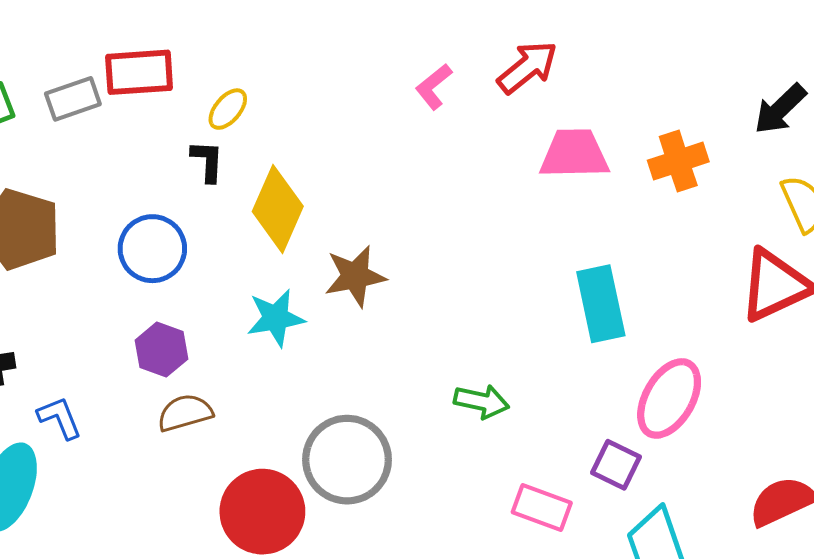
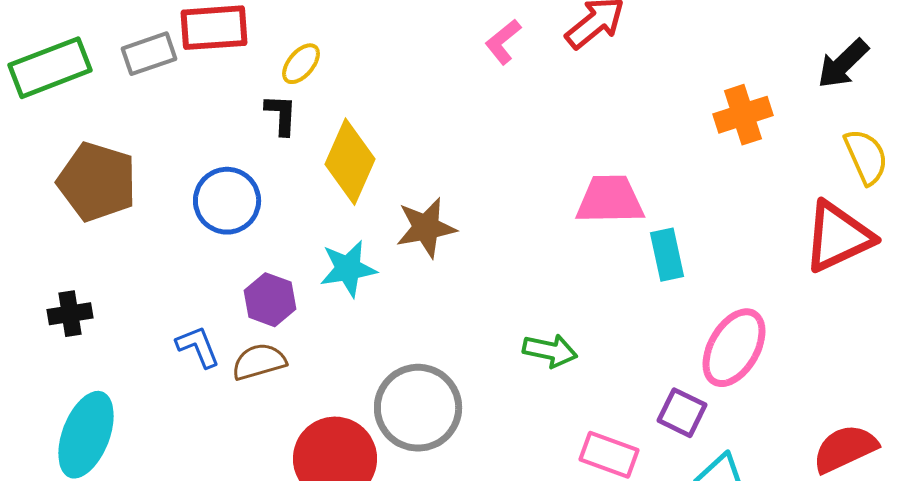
pink trapezoid: (574, 154) -> (610, 200), moved
cyan rectangle: (601, 304) -> (667, 255), size x0.7
purple hexagon: (162, 350) -> (270, 300), moved
blue L-shape: (60, 418) -> (198, 347), moved

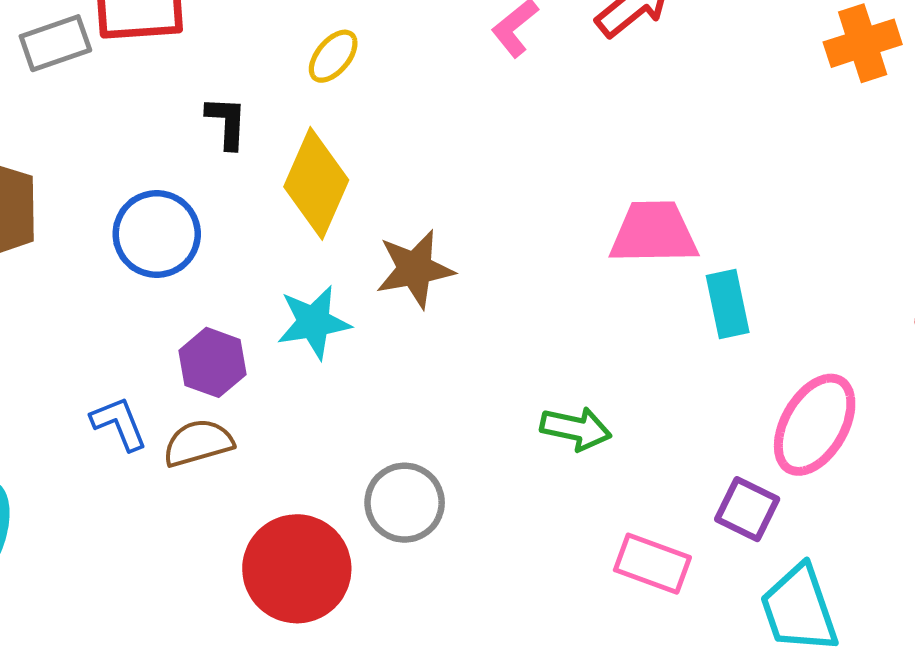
yellow ellipse: (301, 64) -> (333, 56), moved
orange cross: (743, 115) -> (863, 43), moved
gray circle: (418, 408) -> (405, 503), size x0.7

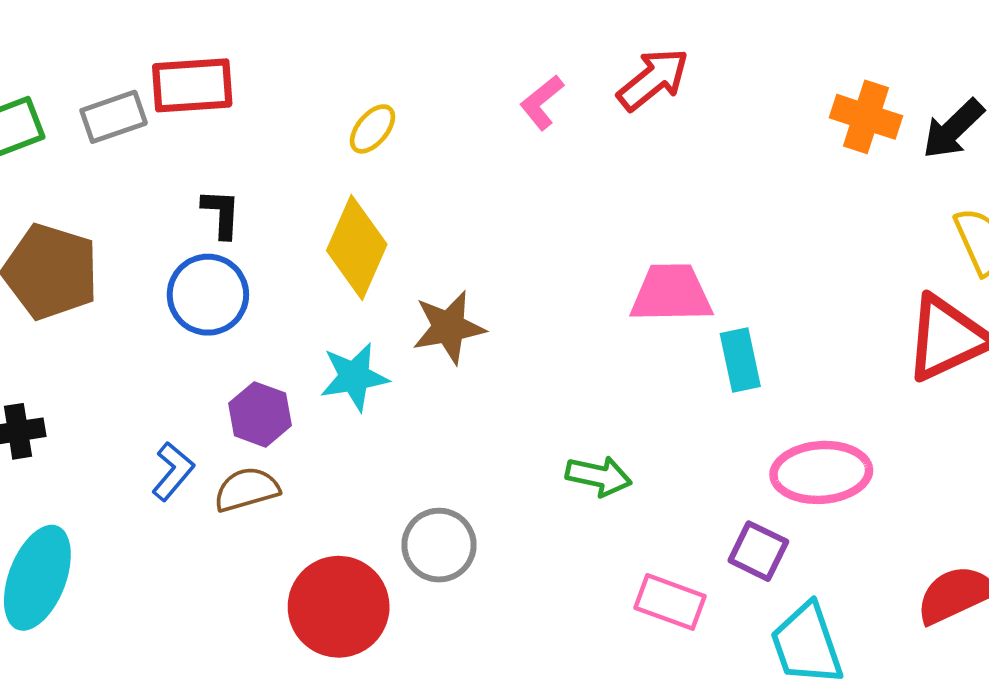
orange cross: (863, 43) -> (866, 117), turned 36
black L-shape: (227, 122) -> (221, 214), moved
blue L-shape: (119, 423) -> (173, 471), turned 62
pink ellipse: (815, 425) -> (821, 472), turned 56

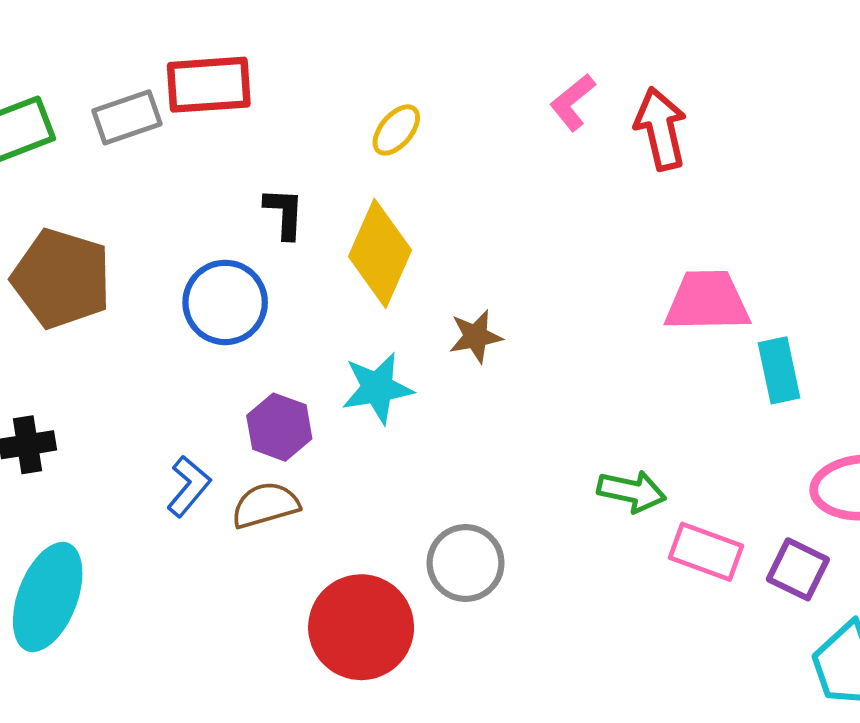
red arrow: (653, 79) -> (661, 129), moved, turned -64
black L-shape: (221, 214) -> (284, 213), moved
brown star: (449, 327) -> (476, 336), size x0.7
pink rectangle: (670, 602) -> (706, 552), moved

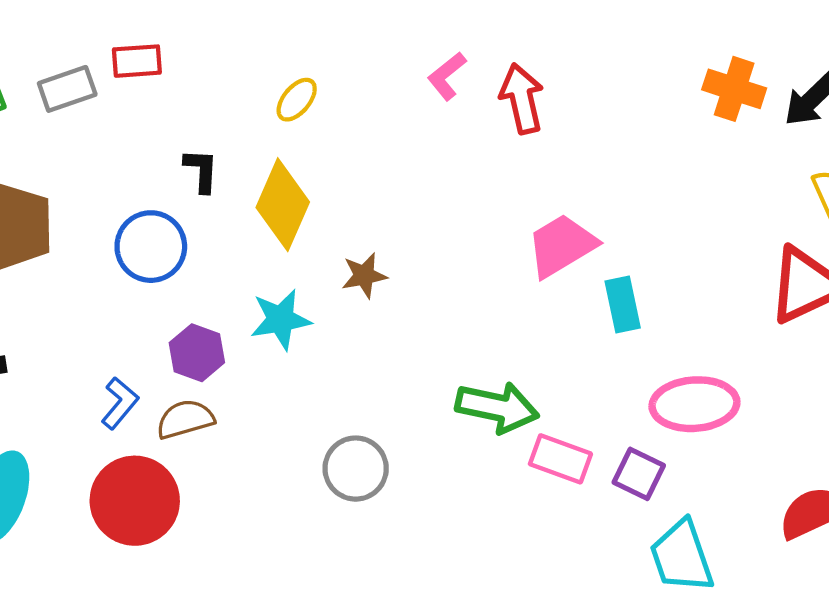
red rectangle: (209, 85) -> (137, 61), size x0.7
pink trapezoid: (707, 301) -> (562, 245), turned -30
green arrow: (632, 491) -> (497, 407), size x1.4
red circle: (361, 627) -> (135, 501), moved

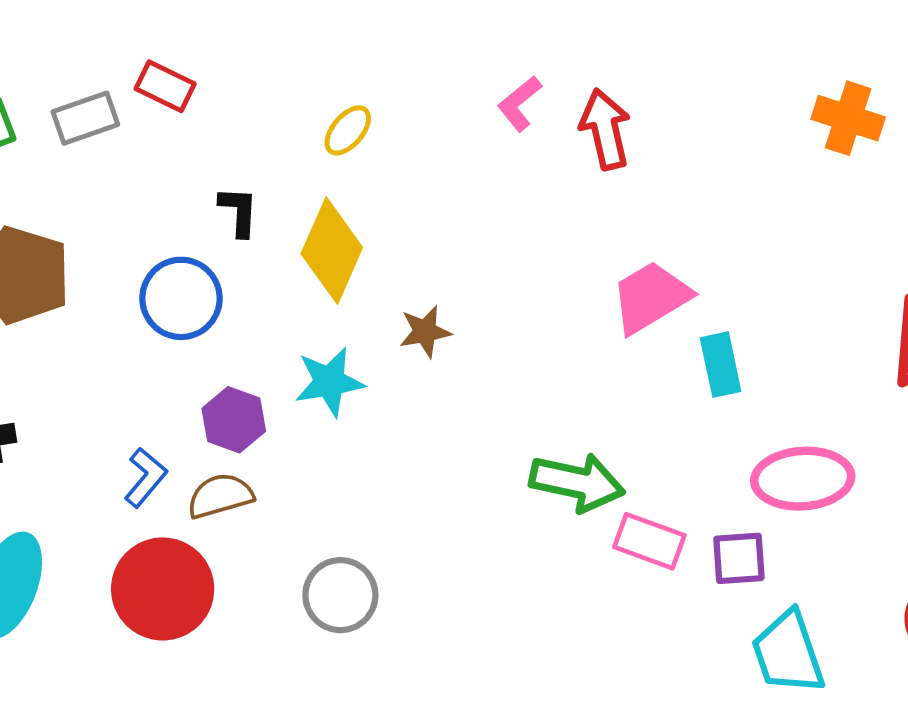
red rectangle: (137, 61) -> (165, 86), turned 30
gray circle: (356, 469) -> (340, 595), moved
purple square: (639, 474) -> (739, 558), turned -30

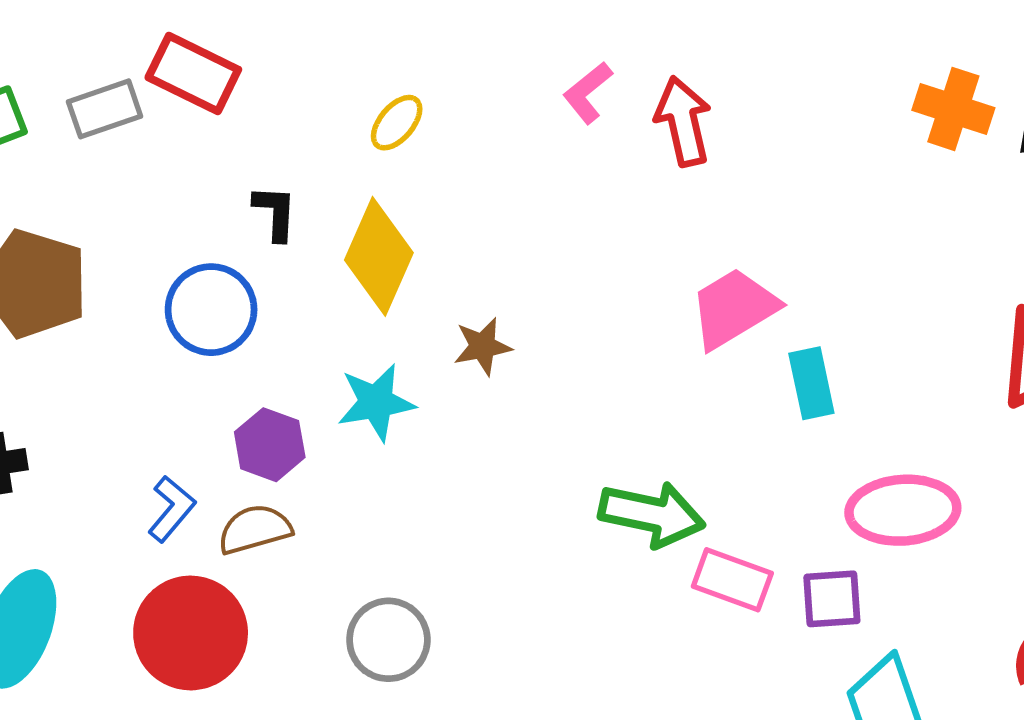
red rectangle: (165, 86) -> (193, 74), size x1.4

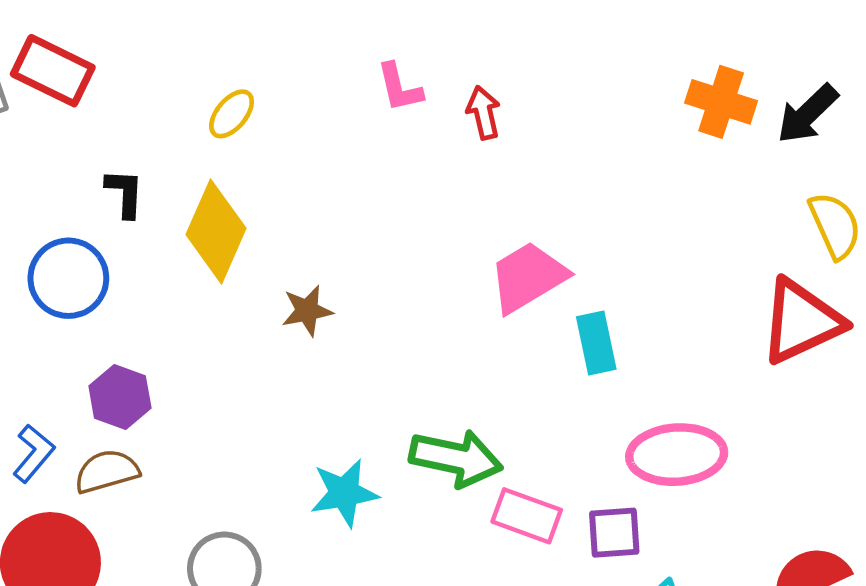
pink L-shape: (588, 93) -> (400, 87), turned -64
red arrow: (683, 121) -> (483, 113), size x0.7
cyan star: (376, 402) -> (344, 493), moved

